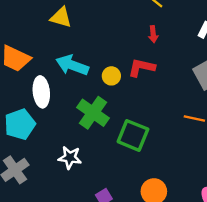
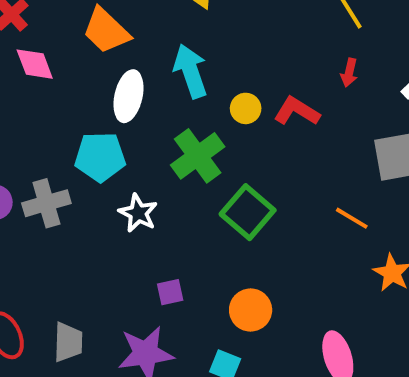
red arrow: (153, 34) -> (349, 73), moved
cyan arrow: (72, 65) -> (190, 71), turned 32
cyan pentagon: (20, 124) -> (100, 157), moved

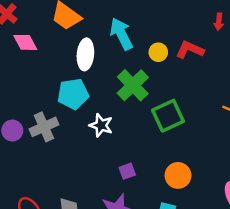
green square: (248, 212) -> (168, 116), turned 32

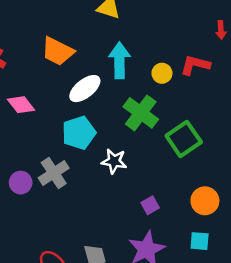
cyan arrow: (121, 34) -> (119, 60), turned 36
pink diamond: (25, 42) -> (21, 105), moved
white ellipse: (85, 54) -> (85, 89), turned 56

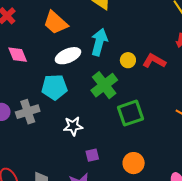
white star: (114, 161) -> (73, 126), moved, turned -30

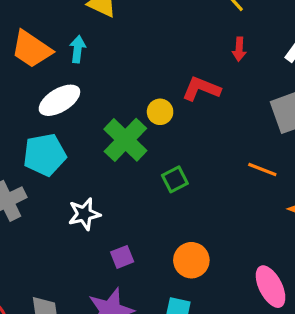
cyan arrow: (99, 42) -> (78, 49), moved, size x0.6
yellow circle: (128, 60) -> (160, 112), moved
green square: (131, 113) -> (175, 179), size x0.6

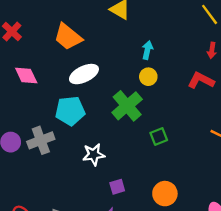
cyan arrow: (78, 49) -> (147, 50), moved
red L-shape: (201, 89) -> (201, 80), moved
yellow circle: (160, 112) -> (148, 77), moved

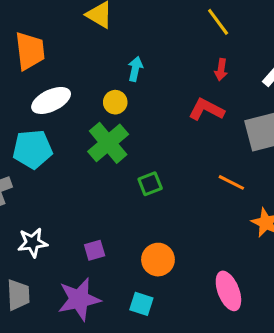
orange trapezoid: (68, 37) -> (30, 51), turned -136
yellow circle: (148, 77) -> (115, 102), moved
white star: (94, 155) -> (33, 243), moved

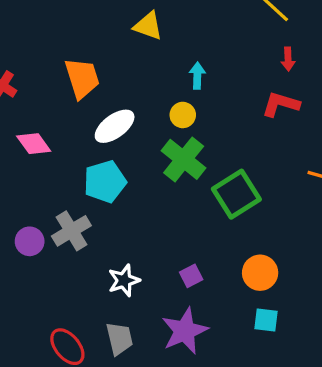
green square: (150, 184) -> (236, 194), size x1.8
cyan square: (141, 304) -> (266, 320), moved

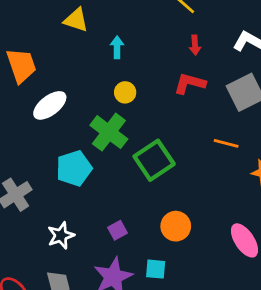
cyan arrow: (197, 76) -> (117, 47), moved
yellow circle: (183, 115) -> (125, 92), moved
cyan pentagon: (105, 182) -> (74, 168), moved
cyan square: (266, 320) -> (156, 269), moved

